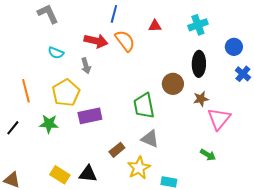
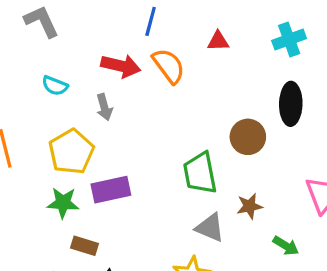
brown star: (201, 99) -> (250, 206), moved
green star: (49, 124) -> (63, 203), moved
brown rectangle: (117, 150) -> (85, 246), moved, turned 56
green arrow: (208, 155) -> (286, 246), moved

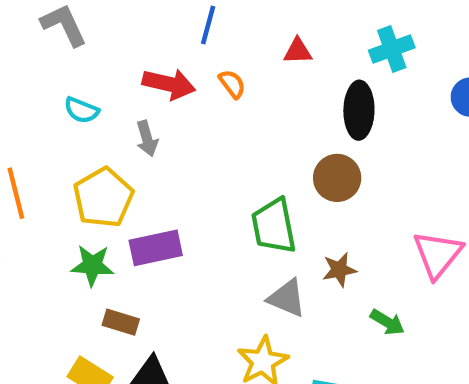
orange semicircle: (169, 66) -> (232, 84), size x0.6
black ellipse: (291, 104) -> (359, 110), moved

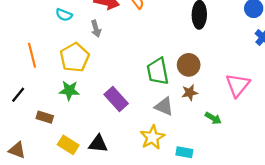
brown circle: (337, 178) -> (189, 65), moved
purple rectangle: (156, 248) -> (116, 99), moved, turned 60
brown rectangle: (121, 322) -> (45, 117), moved

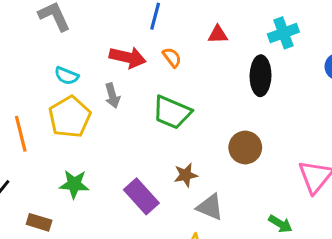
yellow pentagon: (75, 57) -> (70, 117), moved
green trapezoid: (158, 71) -> (172, 112), moved, turned -56
brown star: (190, 93) -> (186, 175), moved

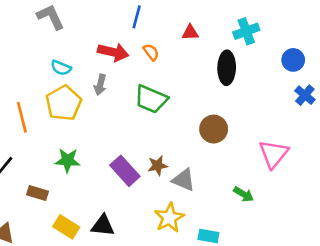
gray arrow: (112, 96) -> (100, 85), turned 30
brown star: (186, 175) -> (158, 166), moved

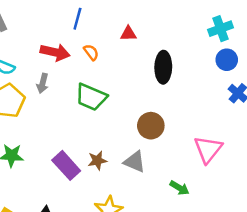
cyan cross: (246, 31) -> (220, 29), moved
gray triangle: (184, 180) -> (135, 162), moved

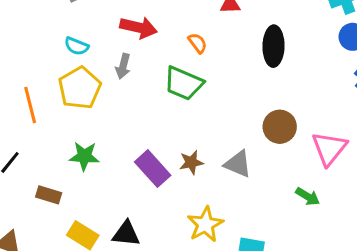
orange semicircle: (91, 52) -> (198, 43), moved
brown circle: (151, 126) -> (280, 127), moved
green arrow: (179, 188) -> (308, 197), moved

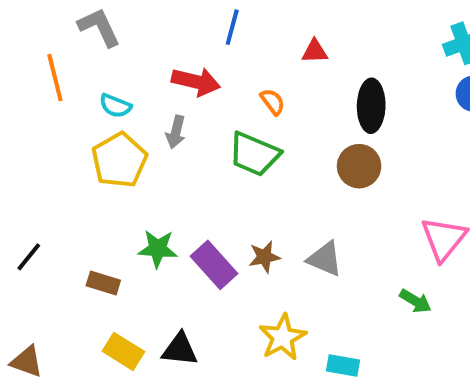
orange line: (30, 105) -> (55, 78), moved
brown circle: (280, 127) -> (359, 166), moved
green star: (84, 156) -> (158, 249), moved
brown rectangle: (49, 195) -> (103, 283), moved

